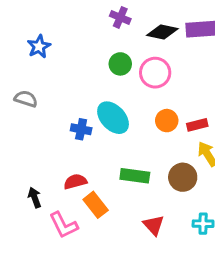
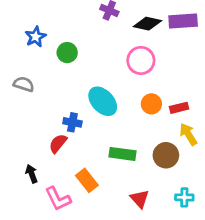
green circle: (120, 64) -> (67, 53), moved
blue cross: (81, 129) -> (72, 122), moved
red semicircle: (75, 182) -> (58, 143), moved, turned -36

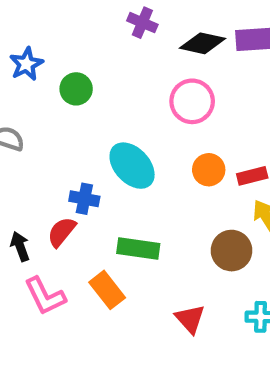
green rectangle: (122, 154) -> (138, 248), moved
black arrow: (32, 174) -> (20, 246), moved
pink L-shape: (58, 199) -> (45, 296), moved

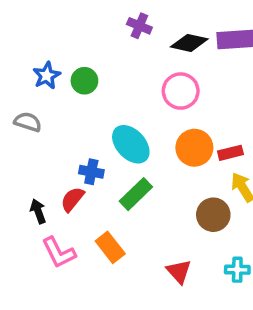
blue star: (26, 64) -> (47, 76), moved
orange circle: (209, 170) -> (194, 148), size x1.4
green rectangle: (138, 248) -> (136, 194), moved, turned -52

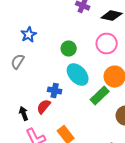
green circle: (84, 81) -> (69, 49), moved
gray semicircle: (28, 122) -> (18, 62), turned -77
green rectangle: (136, 194) -> (100, 96), moved

